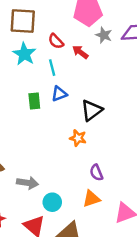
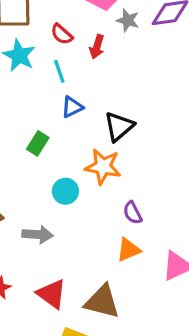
red arrow: (80, 52) -> (97, 47), turned -105
green rectangle: (34, 101) -> (38, 143), moved, turned 42
orange star: (78, 138) -> (103, 167), size x1.5
cyan circle: (52, 202) -> (65, 191), moved

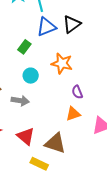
blue triangle: (72, 107) -> (46, 27), size x1.5
black triangle: (119, 126) -> (72, 24), moved
cyan circle: (65, 191) -> (31, 76), moved

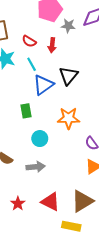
green rectangle: (24, 47) -> (26, 111), turned -32
brown triangle: (55, 143) -> (82, 201), turned -35

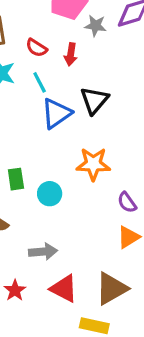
green rectangle: (26, 111) -> (16, 179), moved
gray arrow: (36, 167) -> (43, 252), moved

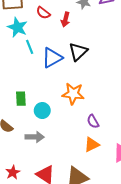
cyan line: (40, 82) -> (30, 47), moved
gray arrow: (43, 252) -> (35, 137), moved

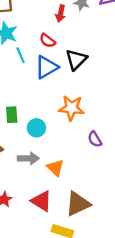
red semicircle: (43, 13) -> (48, 41), moved
red arrow: (65, 19) -> (61, 13), moved
orange triangle: (92, 145) -> (55, 168), moved, turned -49

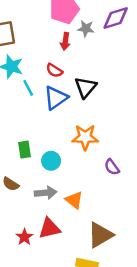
red triangle: (41, 201) -> (49, 228), moved, turned -40

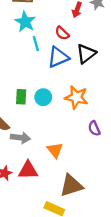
cyan circle: (51, 161) -> (43, 97), moved
gray arrow: (46, 193) -> (20, 138), moved

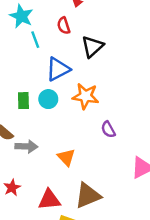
red semicircle: (62, 33) -> (64, 26), turned 32
blue triangle: (58, 57) -> (58, 69), moved
red triangle: (28, 170) -> (49, 200), moved

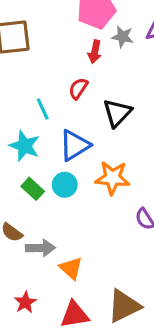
cyan star: (21, 16) -> (25, 146), moved
red semicircle: (64, 26) -> (78, 88), turned 56
green rectangle: (23, 101) -> (33, 189), turned -42
orange triangle: (66, 157) -> (71, 268), moved

